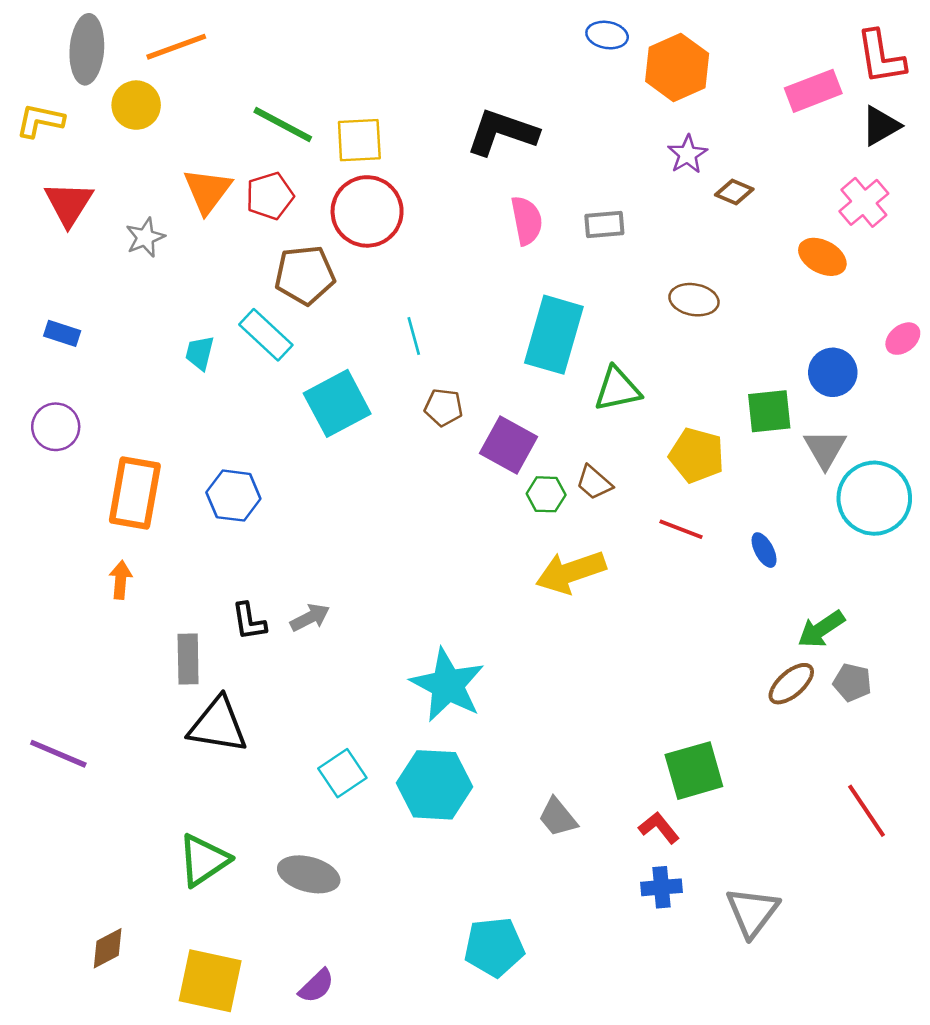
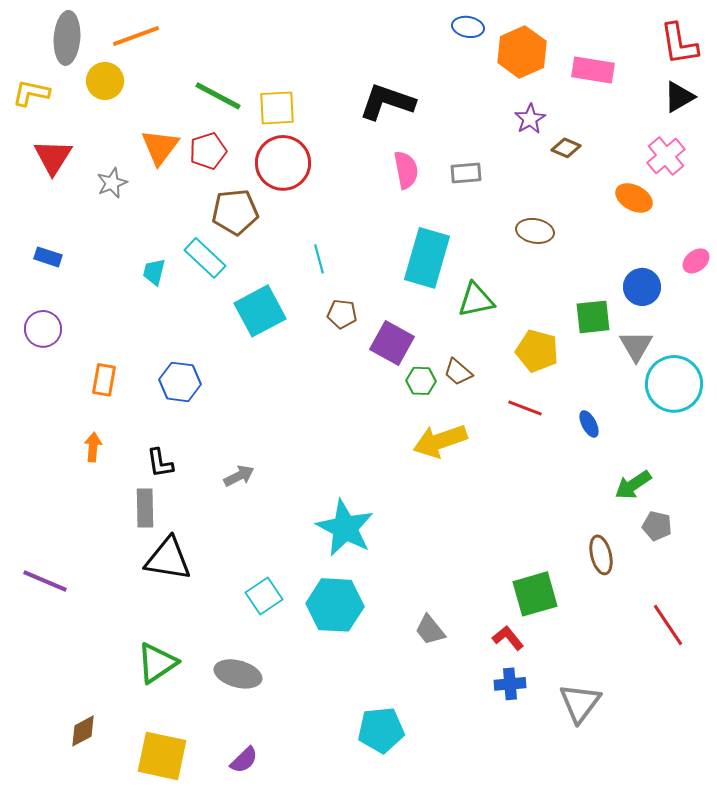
pink rectangle: (813, 91) -> (593, 70), moved, turned 30
orange rectangle: (135, 493) -> (104, 380), size x0.6
black L-shape: (249, 621) -> (160, 463), moved
brown ellipse: (791, 684) -> (601, 555), moved, turned -63

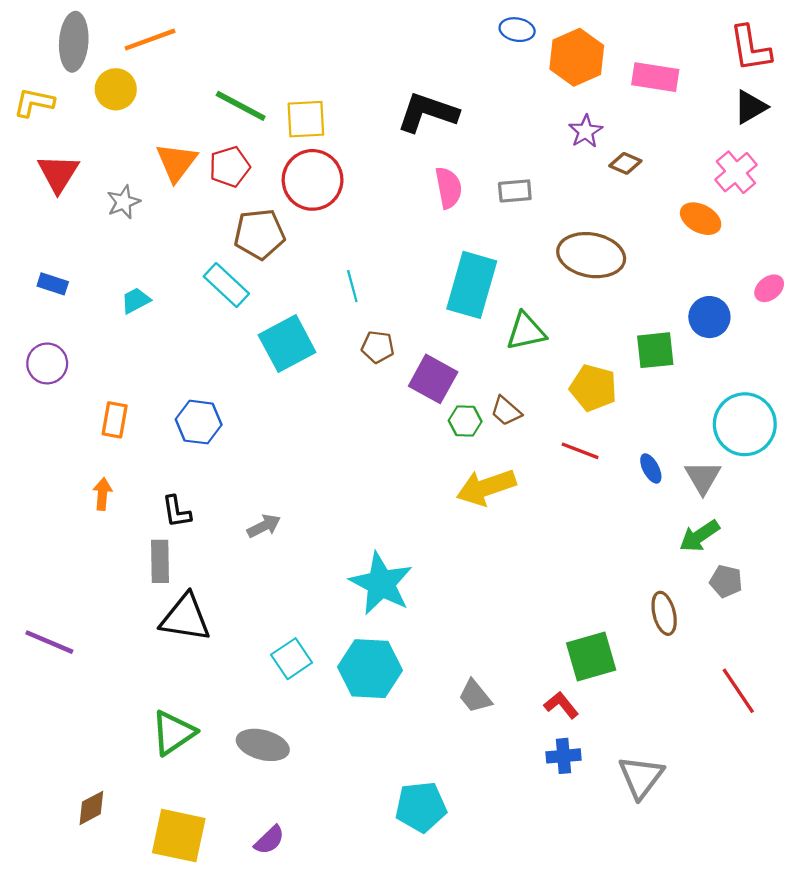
brown ellipse: (535, 231) -> (591, 255), size x1.6
cyan trapezoid: (154, 272) -> (136, 300), moved, turned 48
gray triangle: (636, 346) -> (703, 477), moved

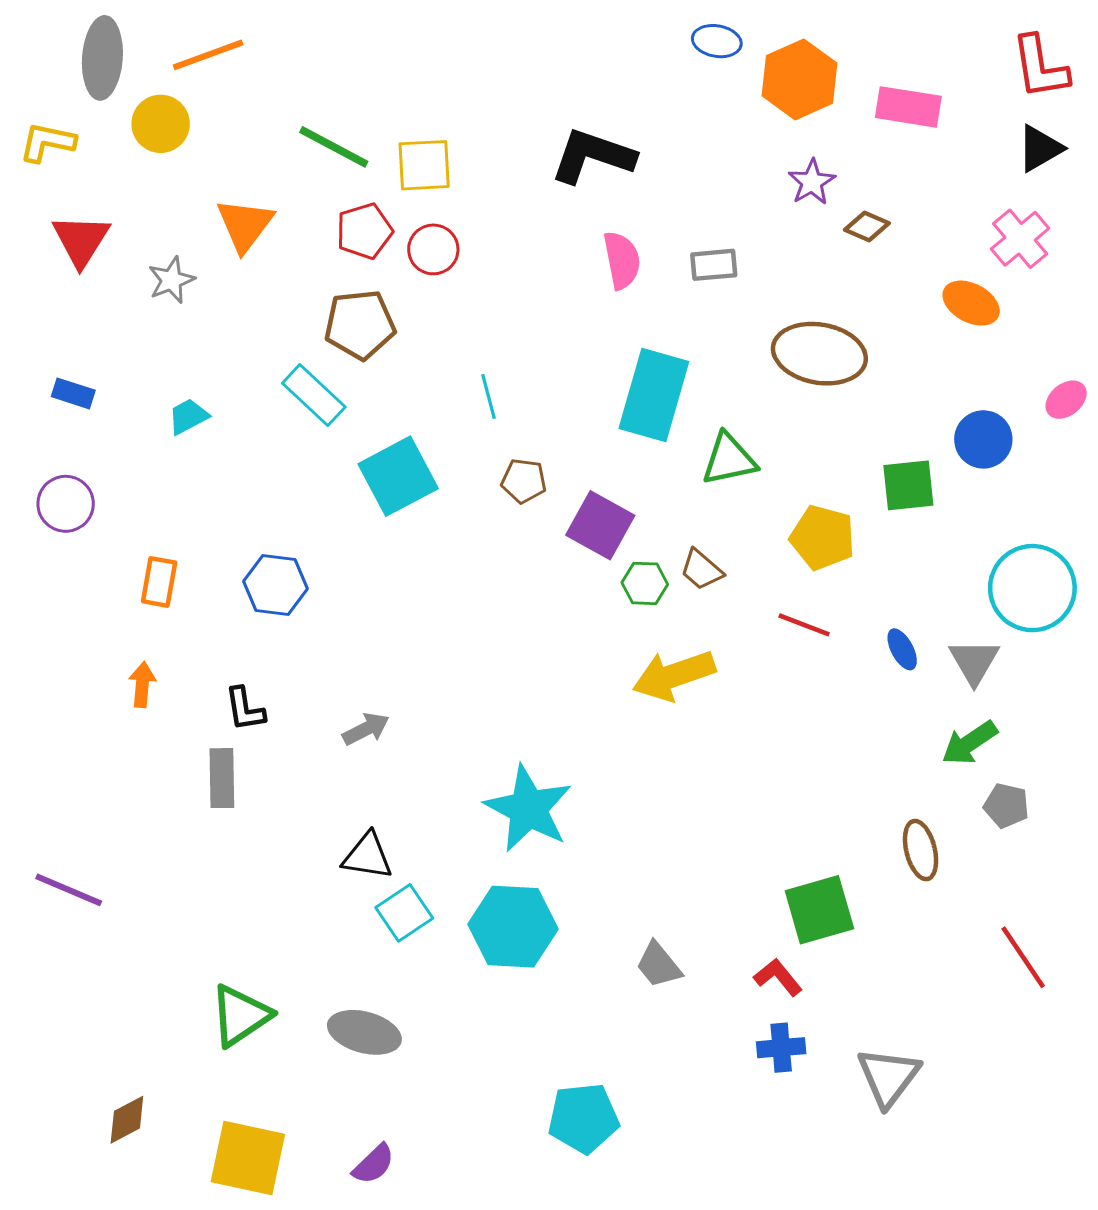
red pentagon: (230, 167) -> (364, 231), moved
red circle: (313, 180) -> (433, 249), size x0.6
black triangle: (185, 618) -> (367, 856), moved, size x0.7

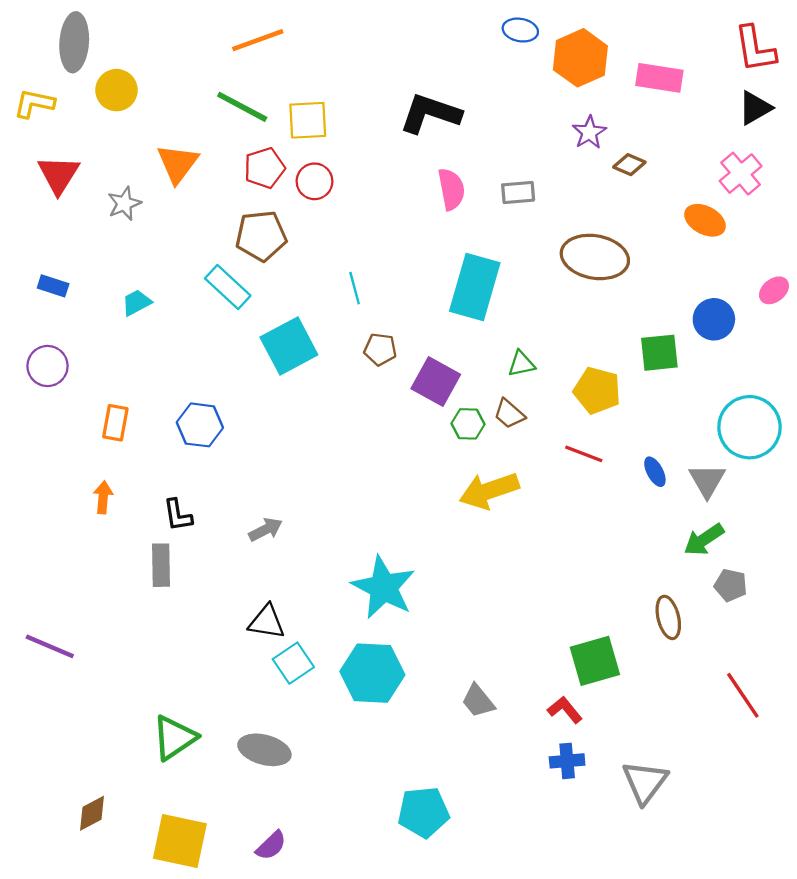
orange line: (208, 55) -> (258, 40), moved
green triangle: (729, 459) -> (521, 364), moved, size x0.7

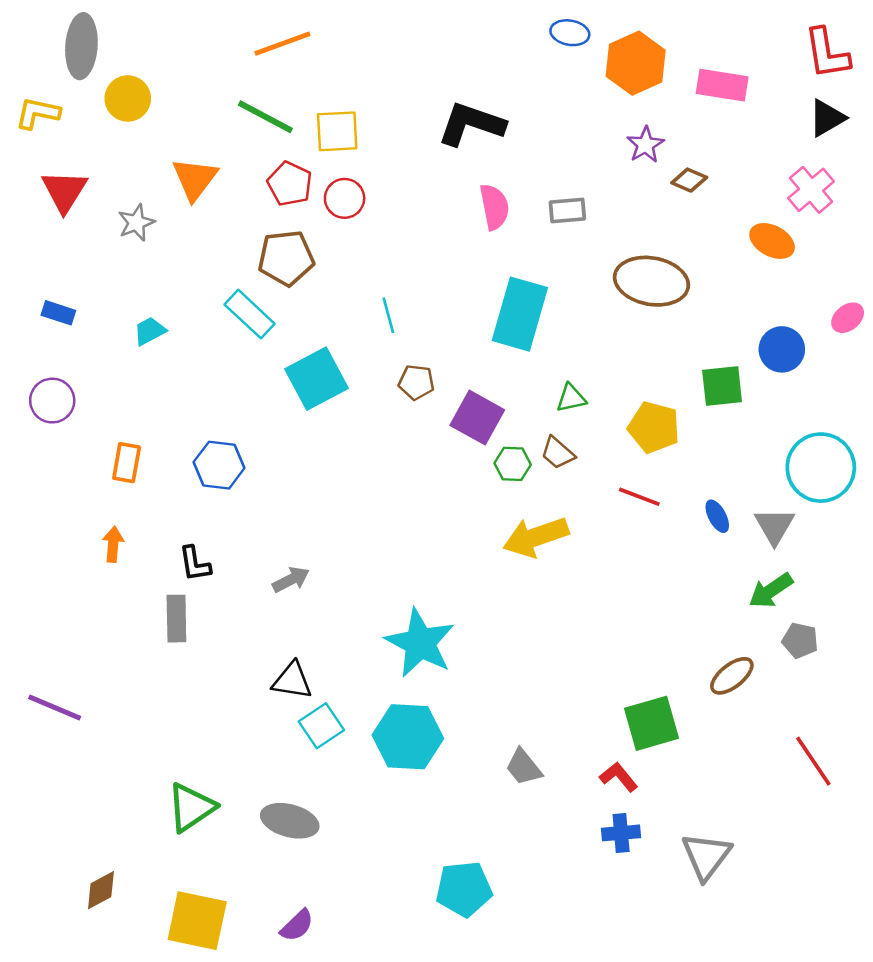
red pentagon: (264, 168) -> (290, 184), turned -30
brown ellipse: (668, 617) -> (732, 676), turned 66

